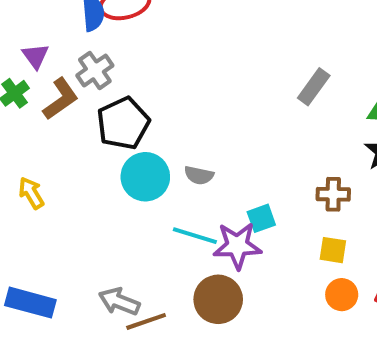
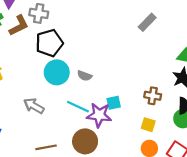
gray cross: (95, 70) -> (39, 13), turned 36
gray rectangle: (314, 87) -> (147, 22), moved
gray arrow: (119, 301) -> (34, 106), moved

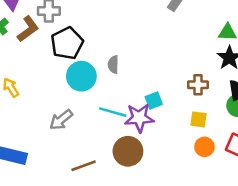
gray semicircle: (85, 76) -> (113, 65), moved, turned 80
gray arrow: (34, 106) -> (61, 120), turned -60

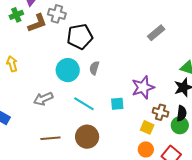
black pentagon: (67, 43) -> (80, 36), moved
brown cross: (198, 85) -> (160, 112), moved
purple star: (139, 118) -> (143, 87), moved, turned -30

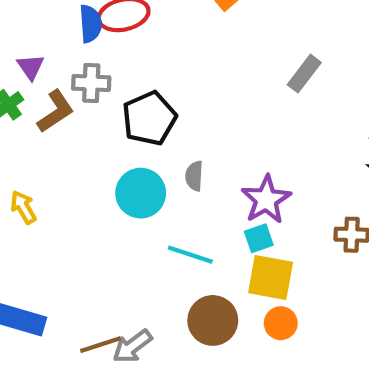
purple star: (143, 87) -> (266, 200), moved
gray arrow: (43, 99) -> (132, 346), moved
yellow square: (147, 127) -> (271, 277), moved, size x1.6
brown line: (50, 138) -> (100, 345), moved
orange circle: (146, 149) -> (281, 323), moved

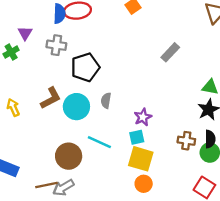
brown L-shape: (55, 111) -> (51, 98), moved
purple star: (266, 200) -> (143, 117), size x0.7
brown circle: (213, 320) -> (69, 156), moved

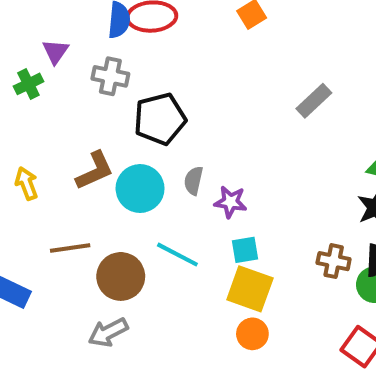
purple star: (143, 117) -> (230, 202), moved, turned 30
brown line: (46, 185) -> (70, 248), moved

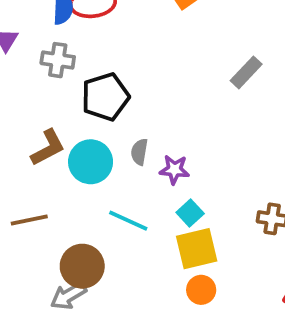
cyan square: (245, 250) -> (190, 213), turned -30
brown circle: (121, 276) -> (82, 266), moved
yellow square: (250, 289) -> (197, 249), turned -30

